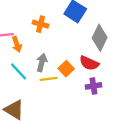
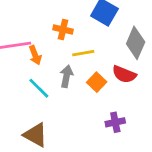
yellow line: (49, 79) -> (83, 53), moved
purple cross: (93, 86) -> (115, 122), moved

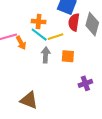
red semicircle: (124, 74) -> (74, 22), moved, turned 84
orange square: (97, 82) -> (68, 56), turned -32
cyan line: (39, 88) -> (39, 35), moved

